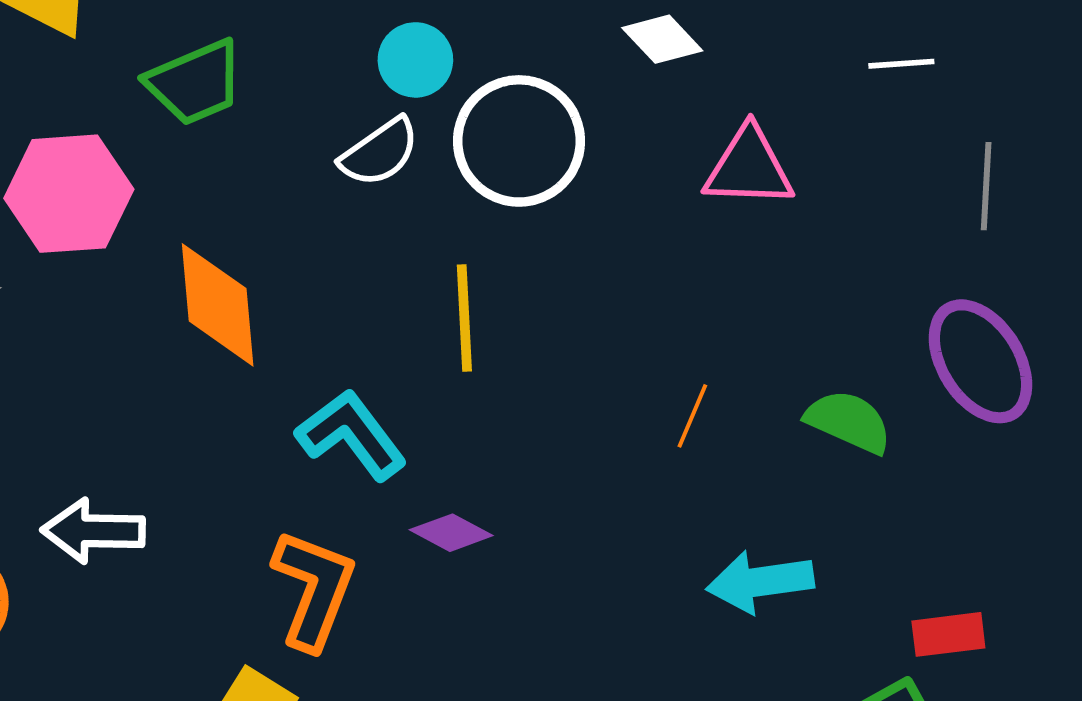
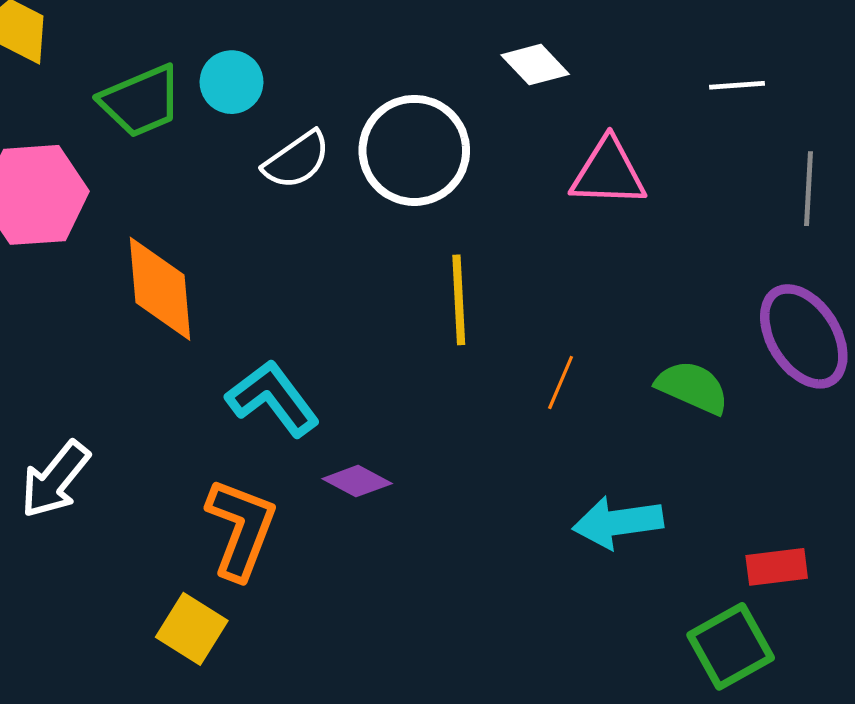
cyan circle: (415, 60) -> (232, 82), moved
yellow line: (464, 318) -> (459, 300), moved
white arrow: (93, 531) -> (55, 479), turned -52

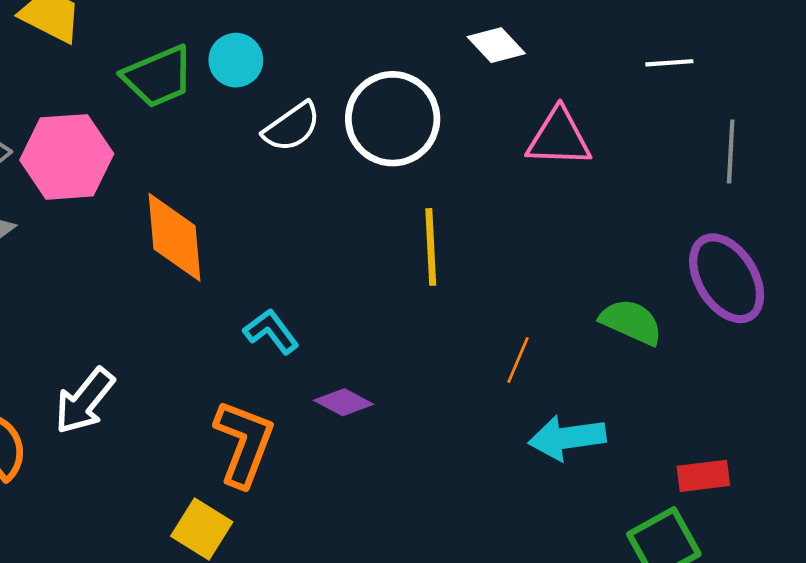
orange line: (561, 383) -> (518, 360), moved
cyan L-shape: (273, 398) -> (271, 331), size x0.7

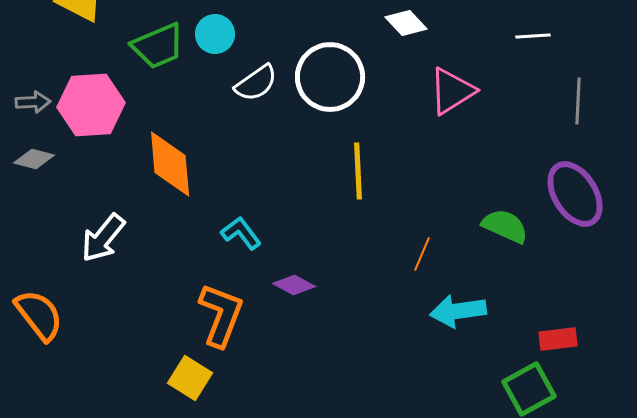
pink triangle: (559, 138) -> (452, 91), turned -34
white arrow: (84, 401) -> (103, 238), moved

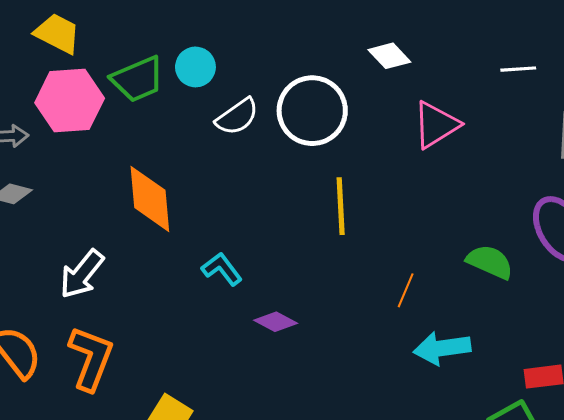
pink hexagon: (91, 105) -> (70, 100), moved
orange L-shape: (221, 315) -> (91, 358), moved

